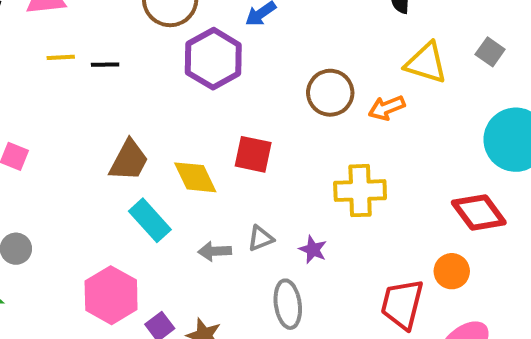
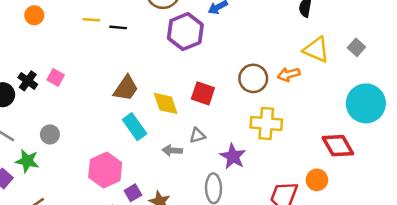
brown circle: (330, 93) -> (253, 78), moved
gray triangle: (261, 238) -> (197, 135), moved
purple star: (313, 250) -> (233, 156), size x1.5

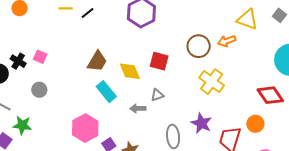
black line: (118, 27) -> (87, 13), turned -40
yellow cross: (266, 124) -> (212, 82), turned 35
gray circle: (50, 134) -> (39, 90), moved
purple star: (233, 156) -> (201, 123), moved

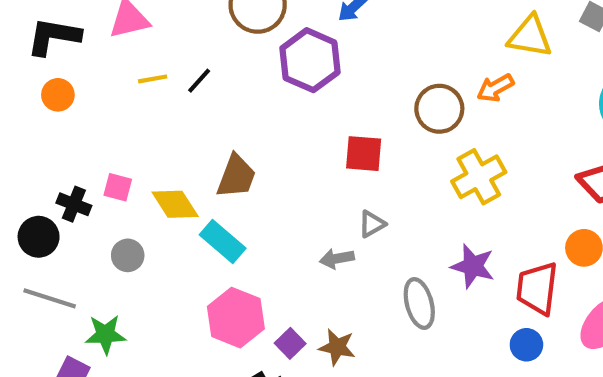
yellow diamond: (130, 71) -> (175, 204), moved
yellow cross: (212, 82) -> (479, 177), turned 35
cyan rectangle: (106, 92) -> (223, 242), moved

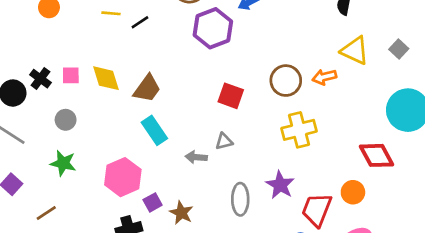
pink square: (118, 187) -> (71, 75), turned -30
yellow diamond: (175, 204) -> (106, 78), moved
cyan rectangle: (223, 242) -> (154, 130), moved
green star: (106, 334) -> (63, 163), moved

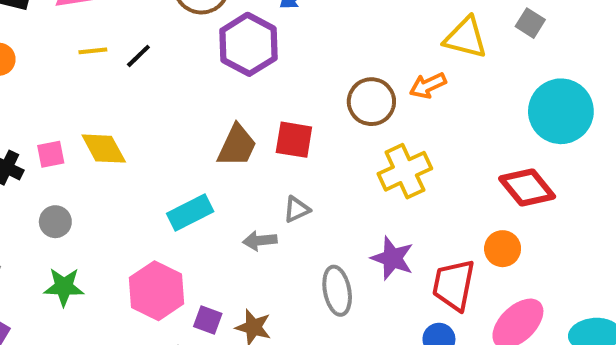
brown trapezoid: (147, 89) -> (237, 146), moved
cyan rectangle: (154, 130) -> (190, 212), turned -72
purple square: (153, 202) -> (208, 320), turned -30

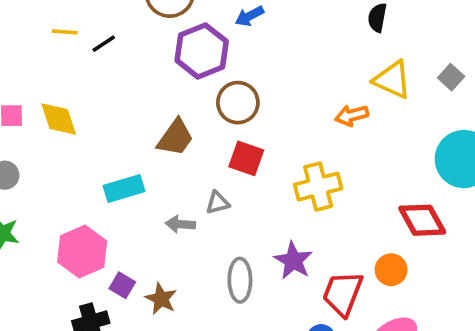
brown circle: (371, 102) -> (238, 103), moved
red square: (294, 140) -> (246, 158), moved

